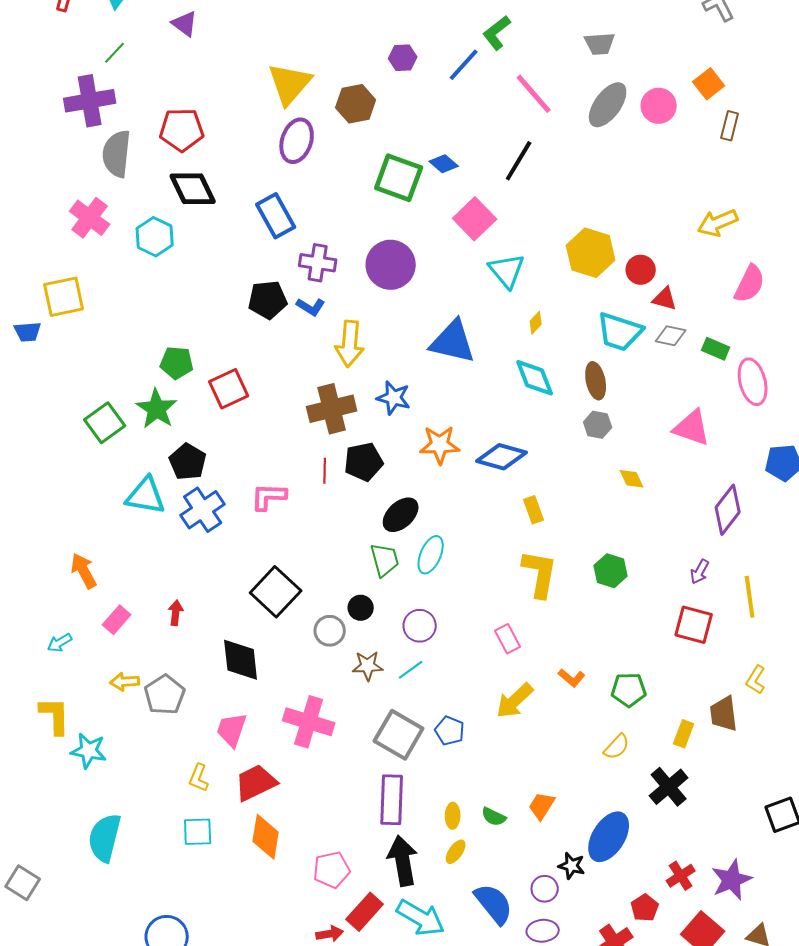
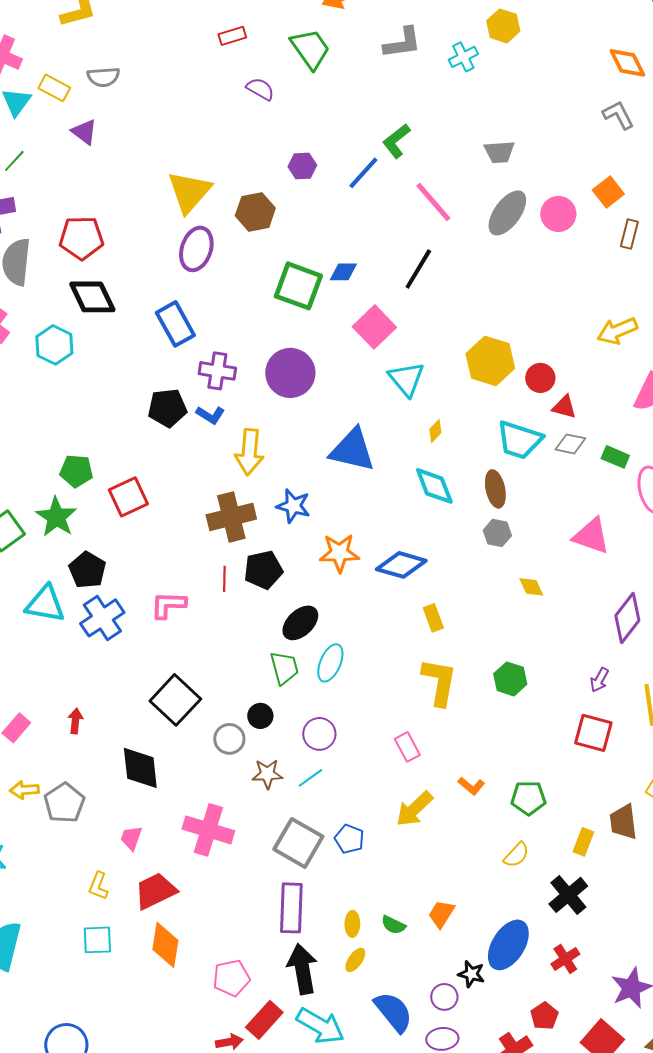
blue diamond: (444, 164) -> (343, 272), turned -40
pink trapezoid: (232, 730) -> (131, 838), size x0.7
red cross: (681, 876) -> (565, 959), moved

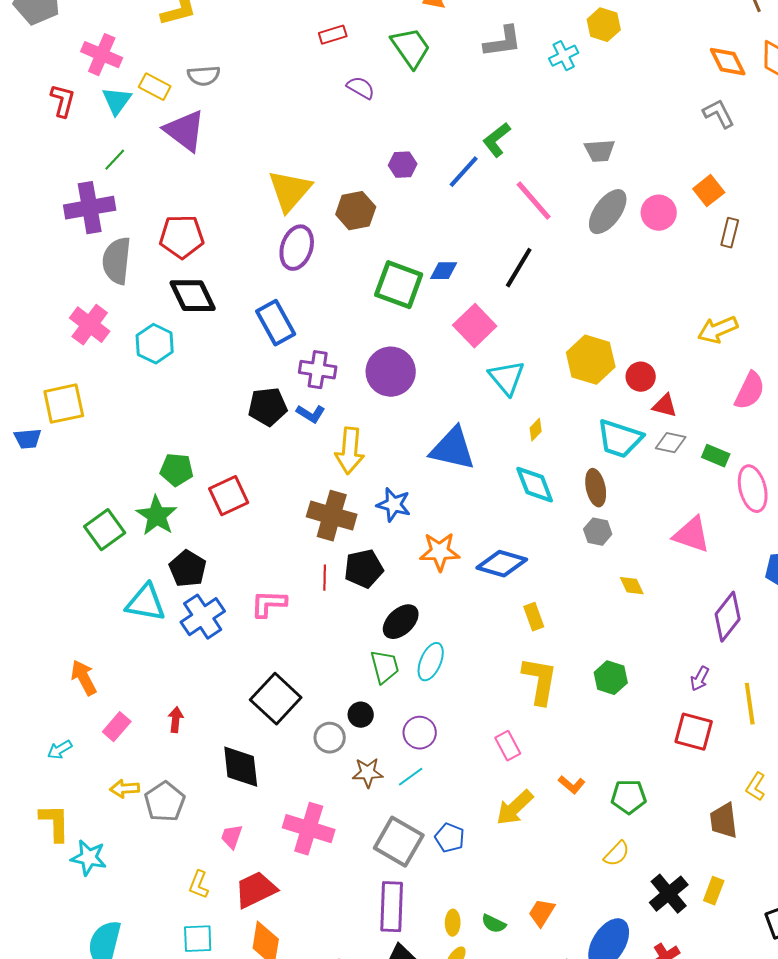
purple triangle: (84, 132) -> (185, 131), size x1.6
brown cross: (231, 517) -> (332, 516), turned 30
yellow rectangle: (583, 842) -> (714, 891), moved

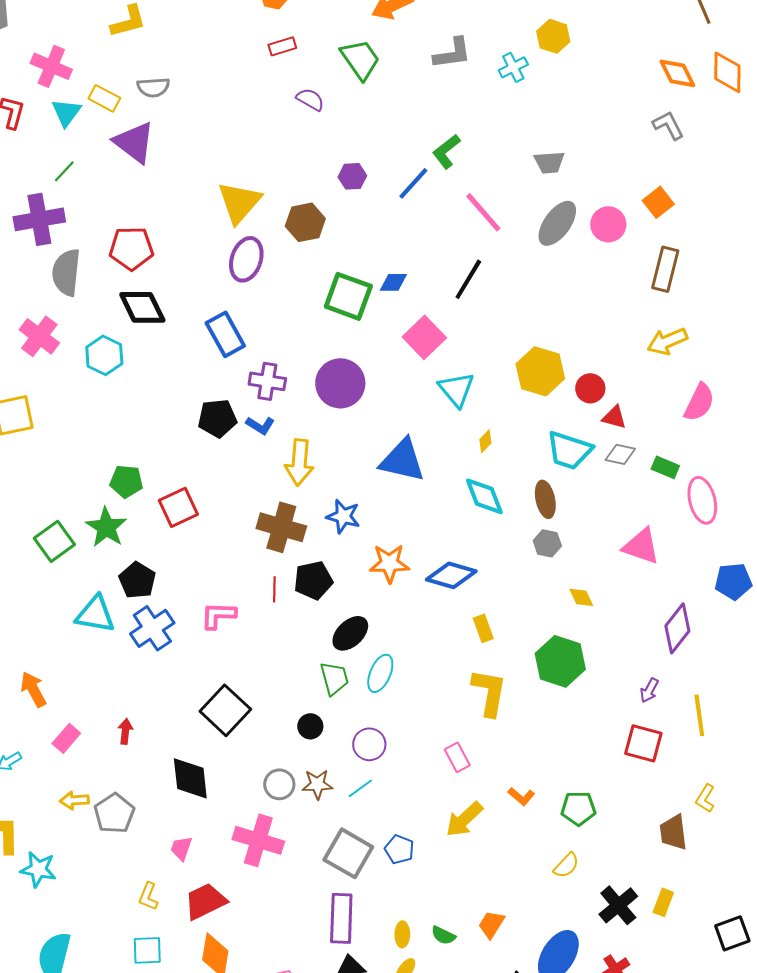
brown rectangle: (730, 233) -> (665, 269), moved, size x1.5
green hexagon: (611, 678) -> (560, 661), moved, size x1.5
gray circle: (330, 738) -> (279, 784), moved

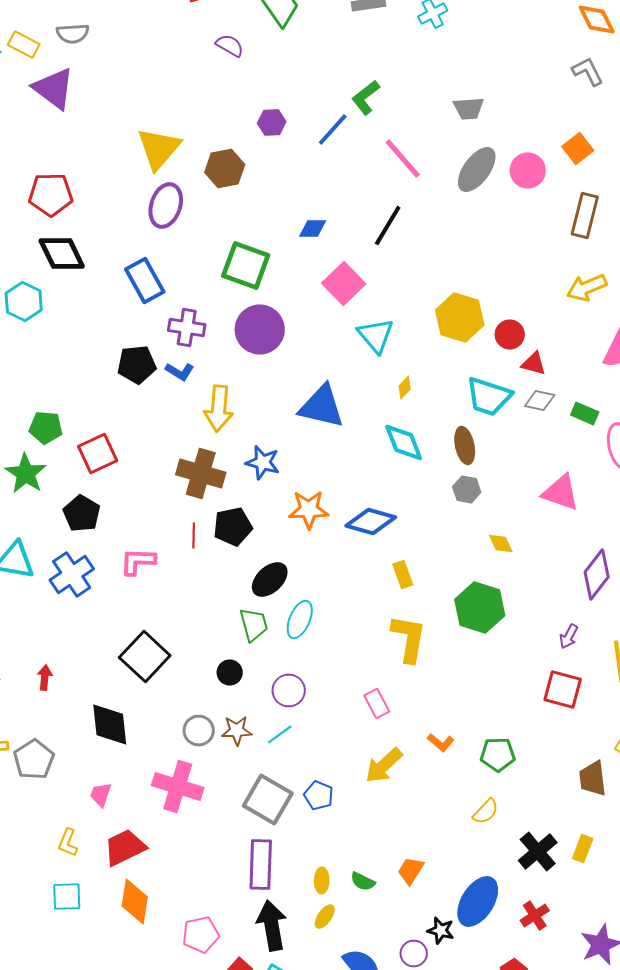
green square: (348, 296) -> (246, 266), moved
black pentagon: (137, 580) -> (82, 514), moved

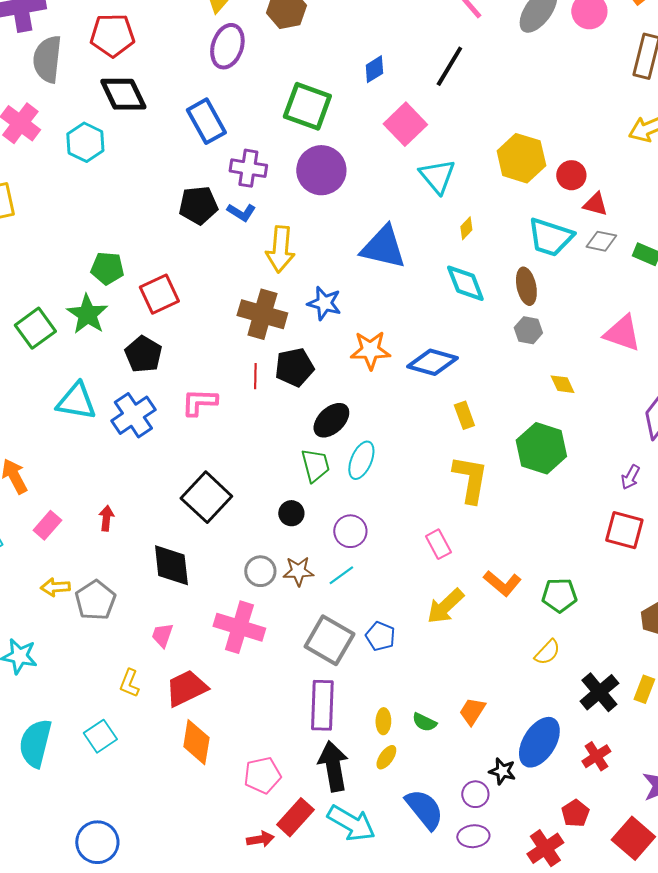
blue diamond: (313, 228) -> (374, 69), turned -32
orange L-shape: (441, 742) -> (502, 583), size x1.4
cyan square: (67, 896) -> (100, 736), moved, turned -32

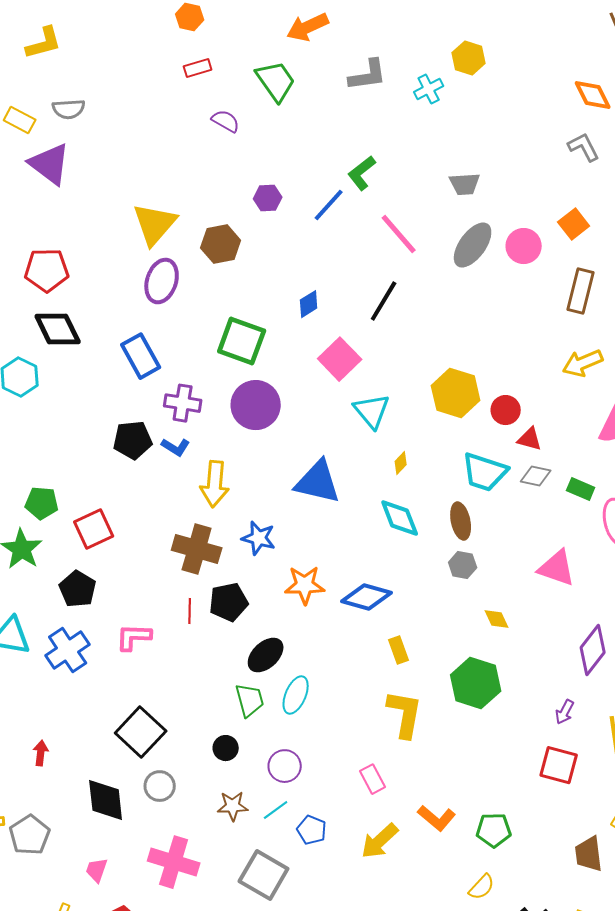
gray circle: (260, 571) -> (160, 786), moved
blue pentagon: (380, 636) -> (312, 830), moved

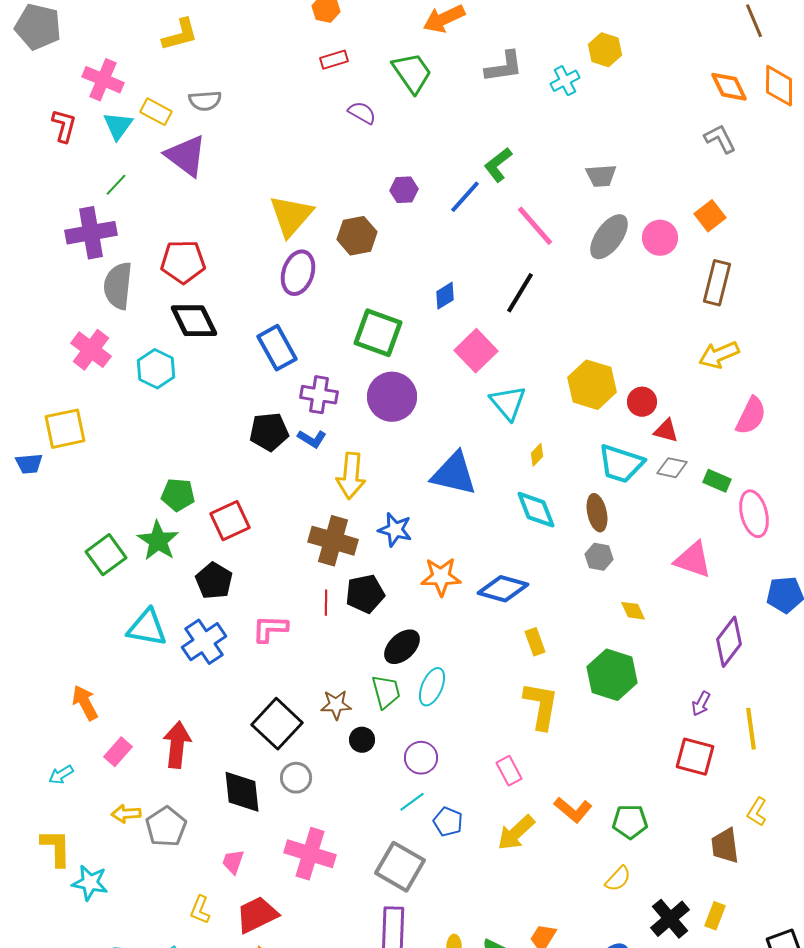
red arrow: (41, 753) -> (177, 745), size x1.8
brown star: (233, 806) -> (336, 705), moved

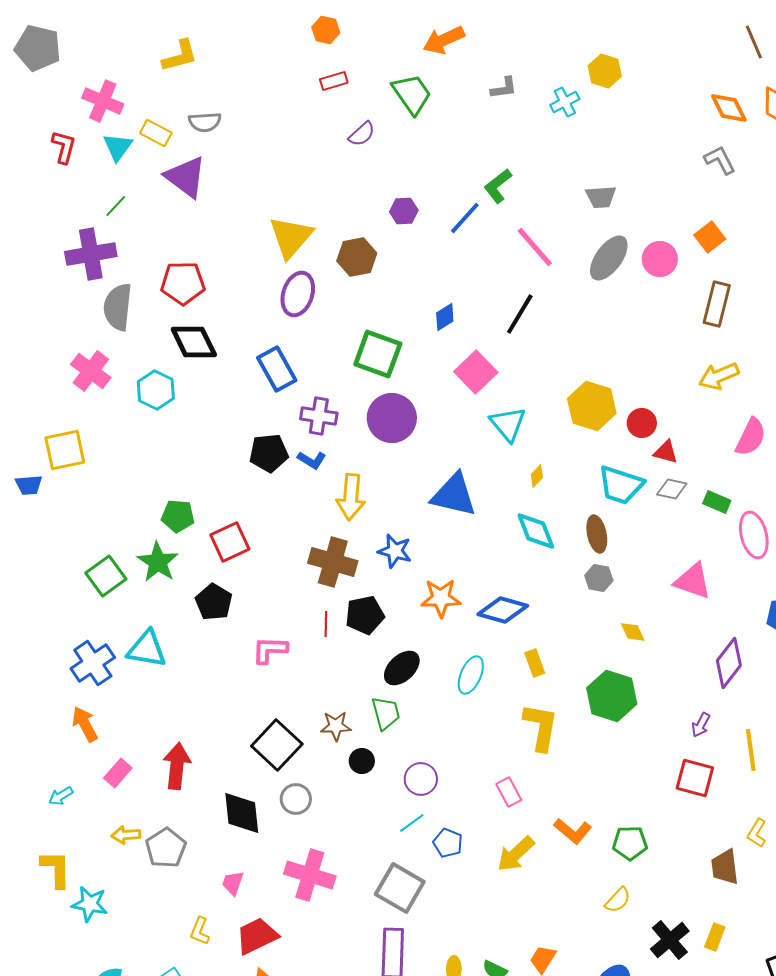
gray L-shape: (504, 67) -> (504, 88), size x0.7
purple semicircle: (362, 113) -> (362, 134), turned 108
blue cross: (204, 642) -> (93, 663), moved
cyan ellipse: (432, 687) -> (471, 675), moved

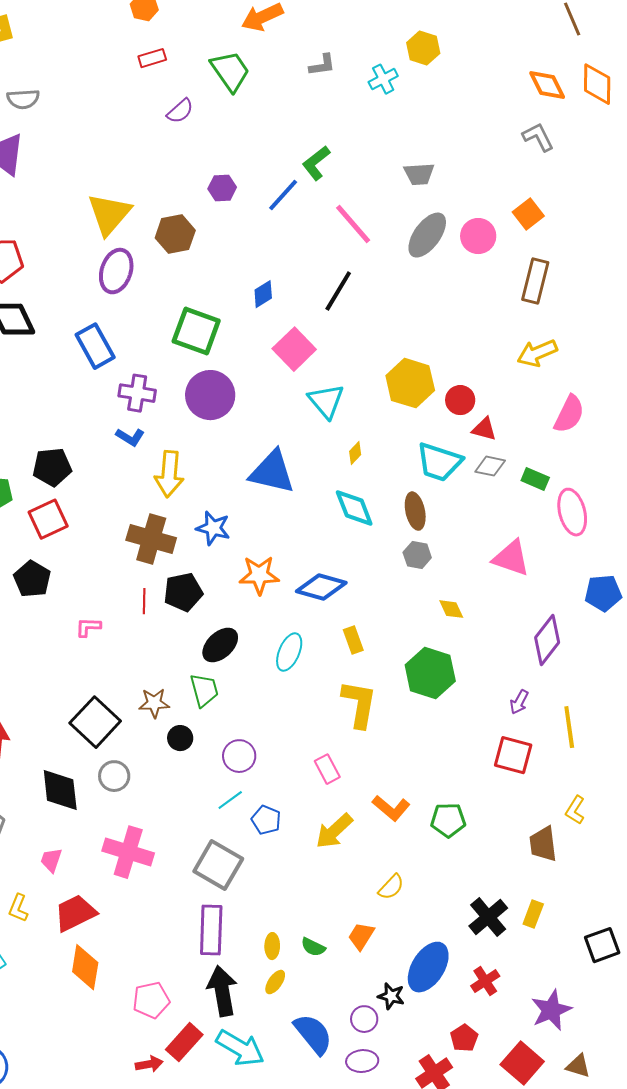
black pentagon: (269, 453) -> (52, 467), moved
pink L-shape: (270, 650) -> (88, 627), size x0.7
yellow semicircle: (618, 900) -> (391, 887), moved

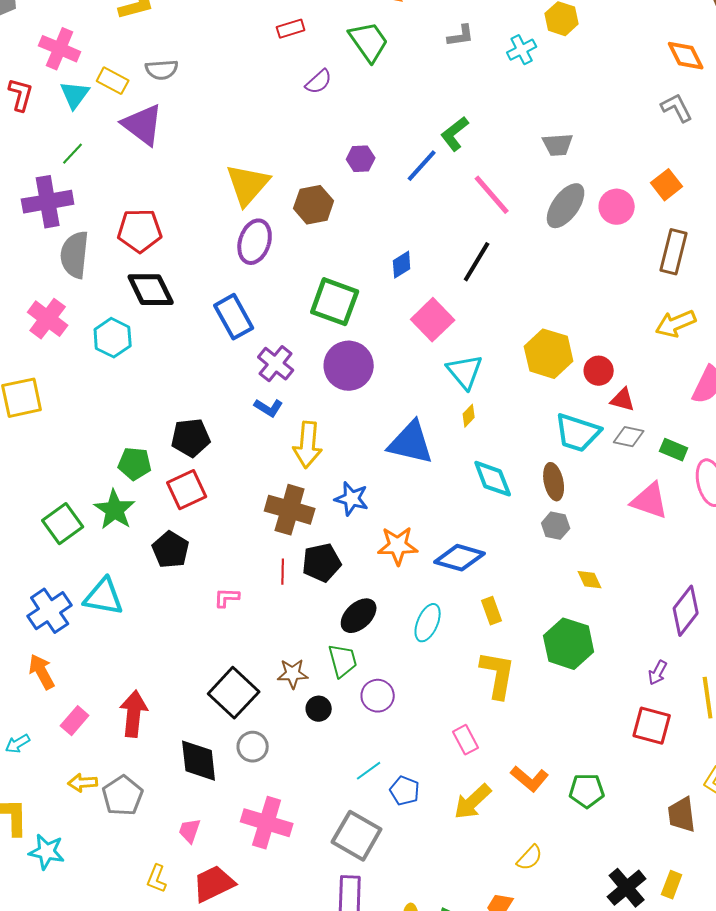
purple cross: (137, 393) -> (276, 364), turned 30
yellow diamond: (355, 453) -> (469, 416), moved
pink triangle: (511, 558) -> (650, 501), moved
purple circle: (239, 756) -> (378, 696), moved

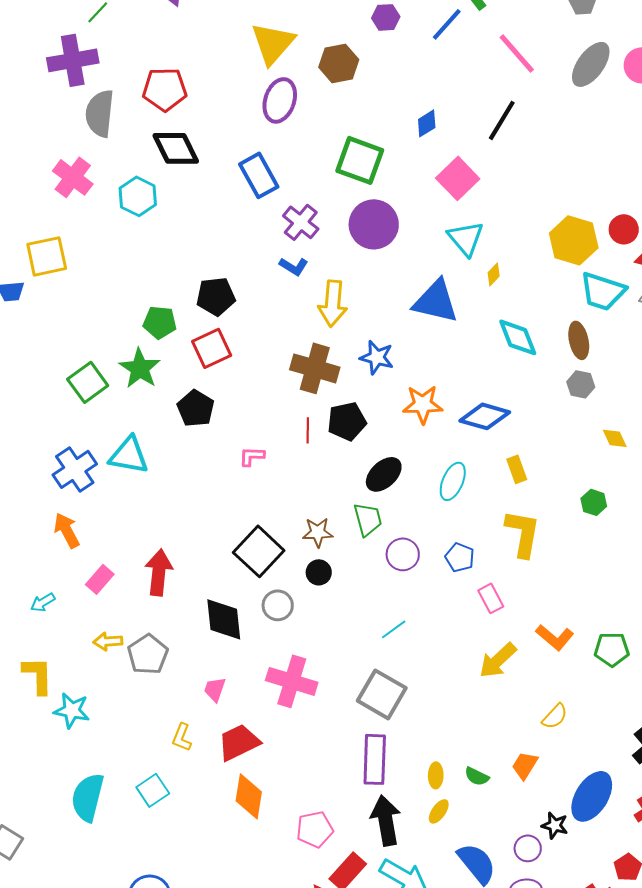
yellow hexagon: (549, 354) -> (574, 240), moved
cyan triangle: (465, 372) -> (466, 238), moved
green hexagon: (569, 644) -> (594, 502), size x0.5
black circle: (319, 709) -> (319, 572), moved
blue pentagon: (405, 791) -> (460, 557), moved

